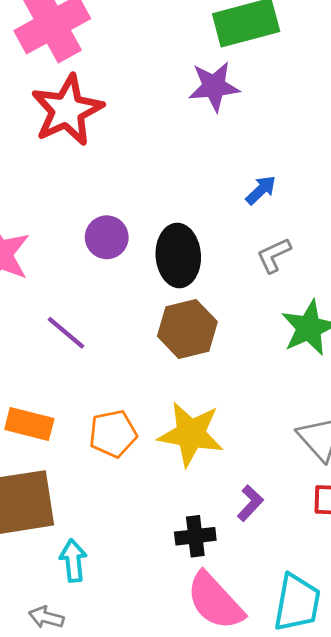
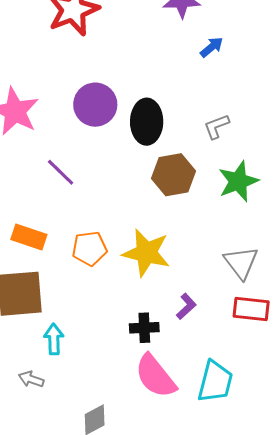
blue arrow: (261, 190) -> (212, 47), moved
purple circle: (107, 237) -> (95, 105), size x1.4
brown hexagon: (187, 329) -> (174, 175), moved

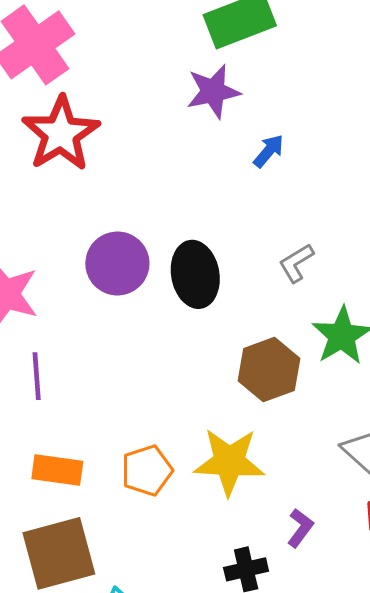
purple line: (61, 172) -> (37, 376), moved, turned 52
brown hexagon: (174, 175) -> (269, 370), moved

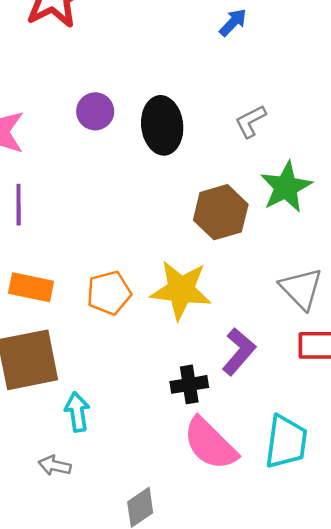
purple circle: (117, 263) -> (95, 111), size x0.7
purple L-shape: (300, 528) -> (239, 352), size x1.4

